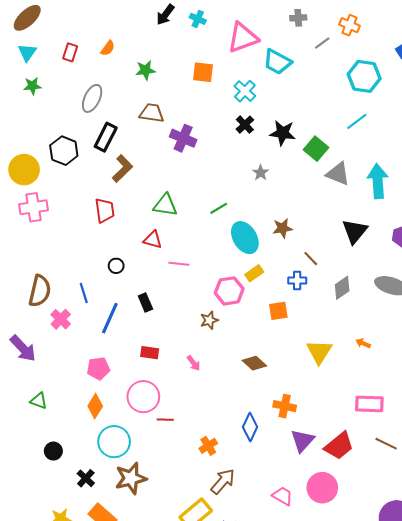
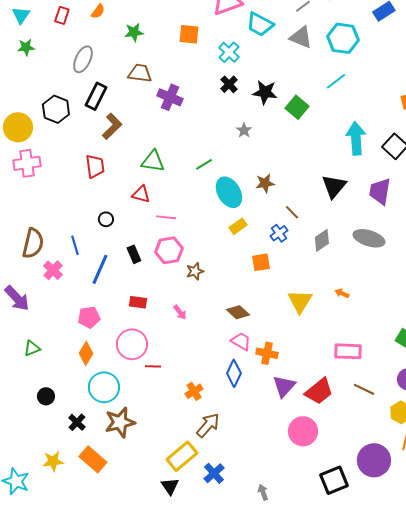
gray triangle: (338, 174) -> (301, 37), moved
blue cross: (297, 280) -> (279, 233), turned -36
pink hexagon: (229, 291) -> (169, 250), moved
green triangle: (39, 401) -> (32, 348), turned -42
pink trapezoid: (283, 496) -> (241, 341), moved

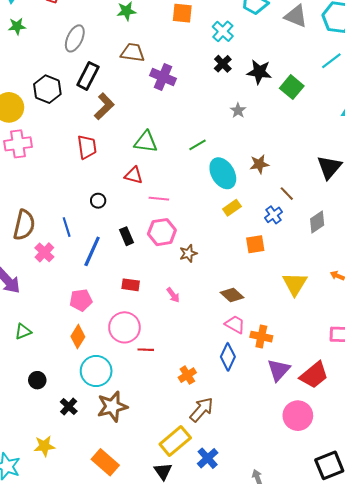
orange rectangle: (93, 459) -> (105, 462), moved

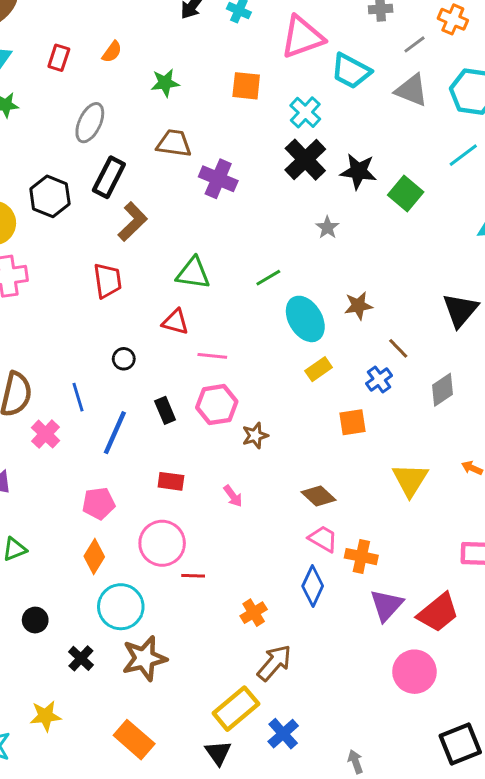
black cross: (223, 64) -> (305, 160), size x1.6

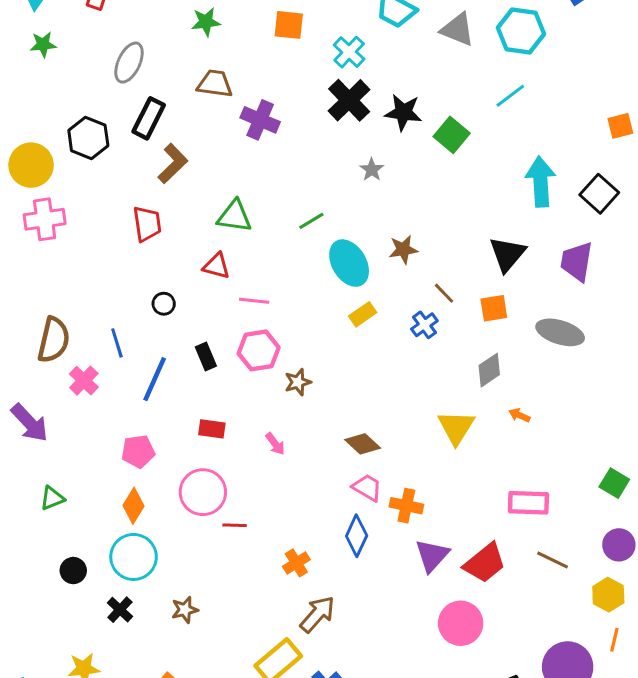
gray diamond: (443, 390) -> (489, 370), moved
orange square: (352, 422) -> (494, 308), moved
cyan circle: (121, 607) -> (134, 557), moved
brown star: (144, 658) -> (185, 610), size x0.6

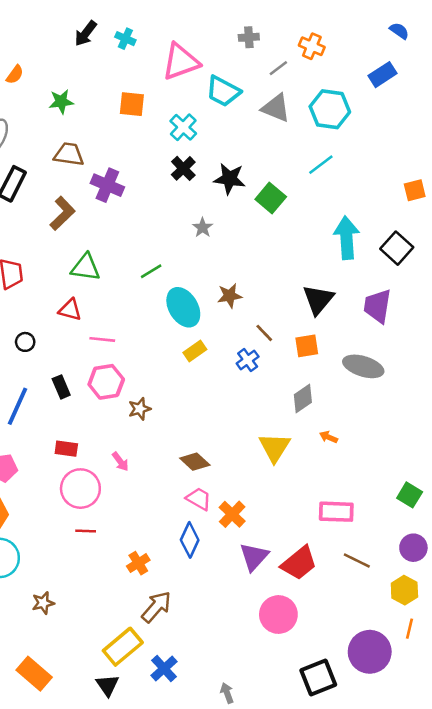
black cross: (349, 100) -> (183, 168), size x0.7
brown L-shape: (173, 164) -> (62, 213), moved
pink circle: (203, 492) -> (80, 489), moved
orange cross: (406, 506) -> (232, 514), turned 32

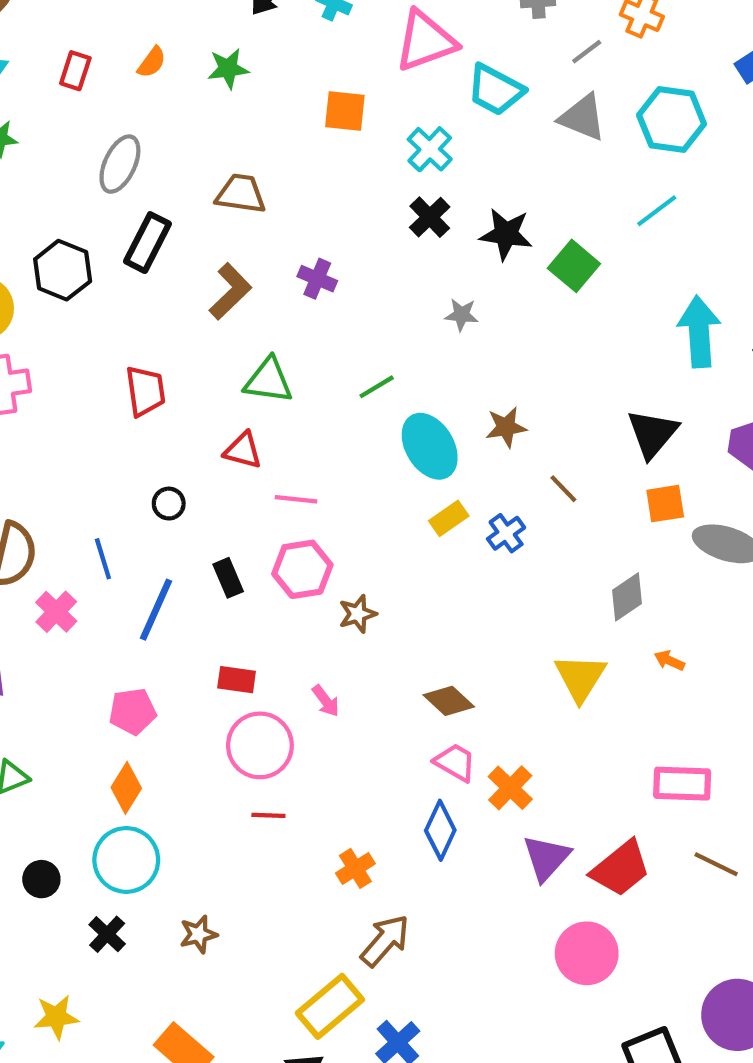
green star: (61, 102) -> (228, 69), moved
purple cross: (107, 185) -> (317, 279), moved, size x0.7
gray star: (203, 228) -> (461, 315), turned -30
orange square: (307, 346) -> (665, 504), moved
blue cross: (248, 360) -> (506, 533), moved

